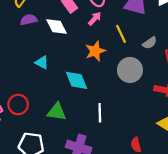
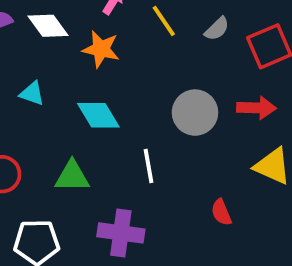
orange star: (95, 51) -> (101, 49), moved, turned -30
gray circle: (130, 70) -> (195, 113), moved

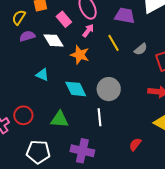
gray circle: (195, 113) -> (109, 89), moved
red semicircle: (221, 212) -> (135, 144), turned 56

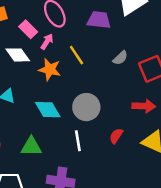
pink arrow: (88, 31) -> (47, 42), moved
yellow line: (114, 43) -> (77, 55), moved
red semicircle: (135, 144) -> (116, 136), moved

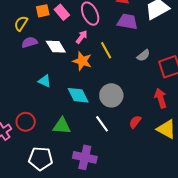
pink rectangle: (28, 29) -> (62, 12), moved
red arrow: (144, 106) -> (161, 98), turned -114
white line: (78, 141) -> (102, 124), turned -30

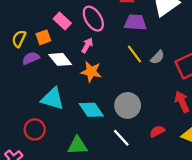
orange square: (43, 11) -> (43, 37), moved
yellow line: (106, 50) -> (134, 54), moved
cyan triangle: (45, 81) -> (53, 99), size x1.6
red circle: (26, 122) -> (35, 129), moved
red semicircle: (135, 122) -> (157, 131), turned 32

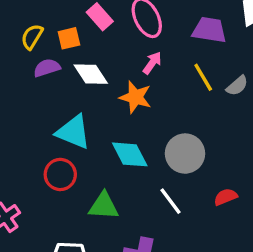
pink arrow: (87, 45) -> (152, 63), moved
red circle: (35, 129) -> (60, 174), moved

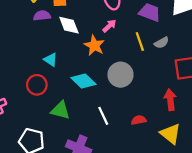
gray semicircle: (237, 86) -> (161, 43), moved
cyan triangle: (73, 132) -> (51, 60), size x0.6
cyan diamond: (130, 154) -> (83, 81), turned -30
gray circle: (185, 154) -> (120, 75), moved

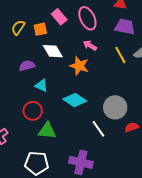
purple semicircle: (42, 16) -> (27, 66), moved
pink arrow: (109, 26) -> (90, 45), turned -96
gray circle: (120, 75) -> (115, 107), moved
green triangle: (60, 110) -> (47, 131), moved

